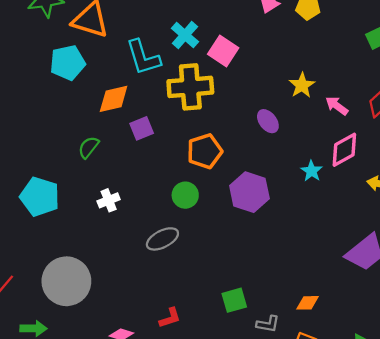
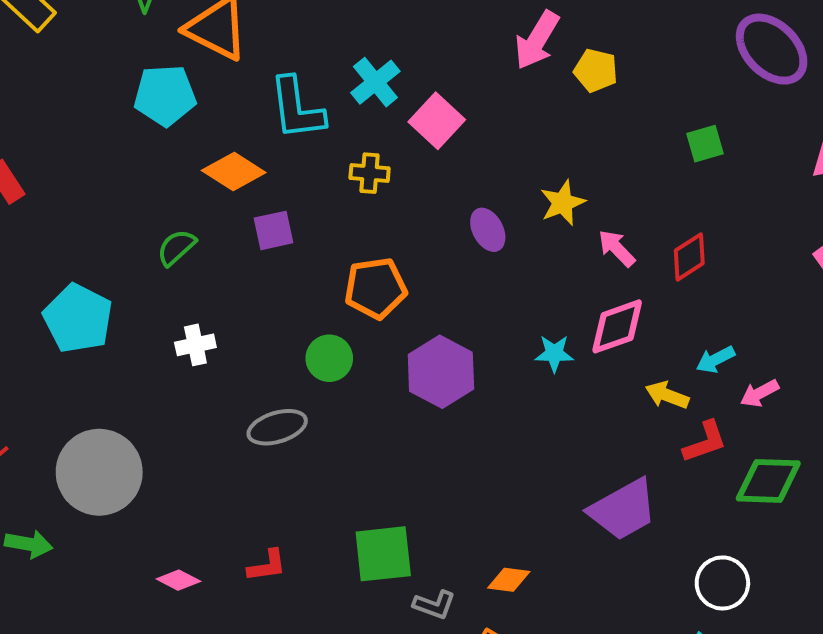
yellow cross: (190, 87) -> (370, 173), size x0.5
orange diamond: (114, 99) -> (234, 171), turned 36
purple ellipse: (268, 121) -> (488, 230), moved
cyan star: (312, 171) -> (554, 353), turned 30
green square: (234, 300) -> (383, 554), size x1.4

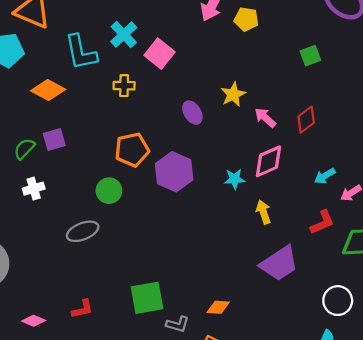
purple square: (273, 230) -> (54, 140), moved
green semicircle: (176, 247) -> (24, 149), moved
purple hexagon: (441, 372) -> (174, 172), moved
yellow arrow: (667, 395) -> (263, 212), moved, turned 55

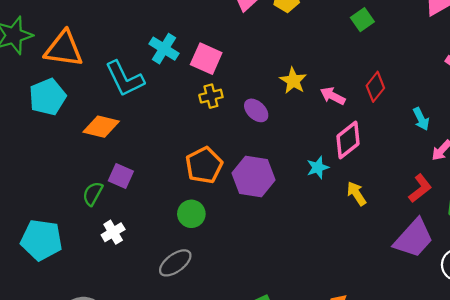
yellow cross: (124, 86) -> (211, 96), moved
purple square: (54, 140) -> (121, 176), turned -35
cyan arrow: (325, 176) -> (421, 119), moved, turned -70
purple trapezoid: (279, 264) -> (414, 238), moved

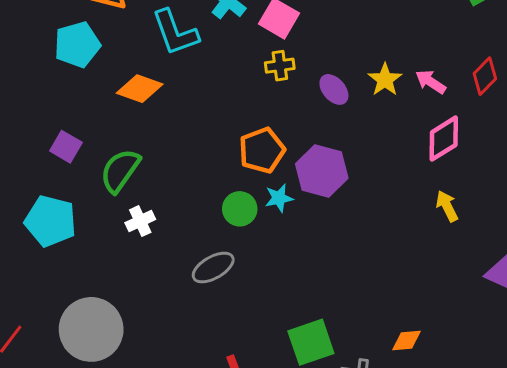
yellow star: (293, 81) -> (385, 80), moved
cyan star: (318, 168) -> (279, 198), moved
purple square: (121, 176) -> (66, 147), moved
green semicircle: (93, 194) -> (120, 171), size x1.5

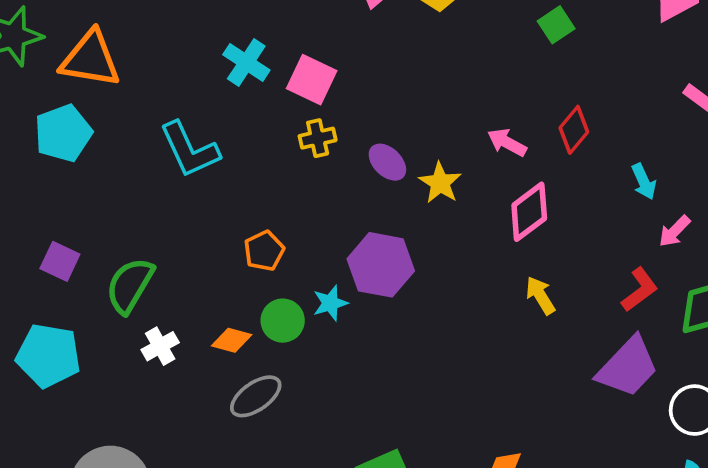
cyan L-shape: (175, 32) -> (189, 150), moved
yellow star: (385, 80) -> (440, 183), moved
orange diamond: (140, 89) -> (232, 340), moved, size x0.7
orange pentagon: (262, 150) -> (264, 251), moved, size x0.7

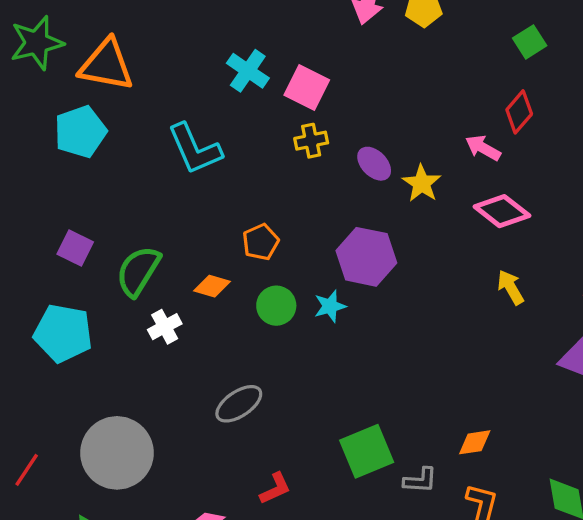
red diamond: (574, 130) -> (519, 112), moved
pink diamond: (529, 212) -> (502, 211), turned 74
cyan star: (330, 303) -> (330, 306), moved
orange diamond: (232, 340) -> (212, 286), moved
gray ellipse: (256, 396) -> (239, 404), moved

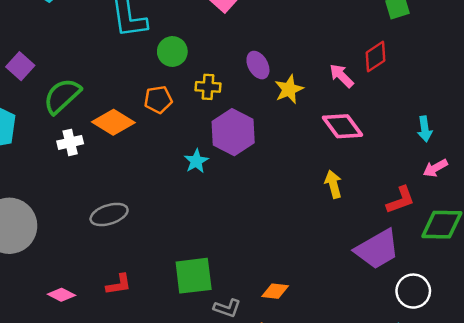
yellow cross: (311, 141) -> (208, 87), moved
orange diamond: (212, 286) -> (113, 122), size x1.5
green circle: (276, 306) -> (172, 52), moved
cyan star: (330, 306) -> (196, 161), turned -30

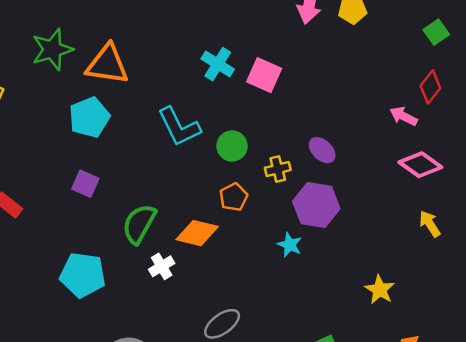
purple ellipse: (258, 65) -> (322, 150), moved
purple square: (20, 66) -> (85, 184), moved
yellow star: (289, 89) -> (380, 290), moved

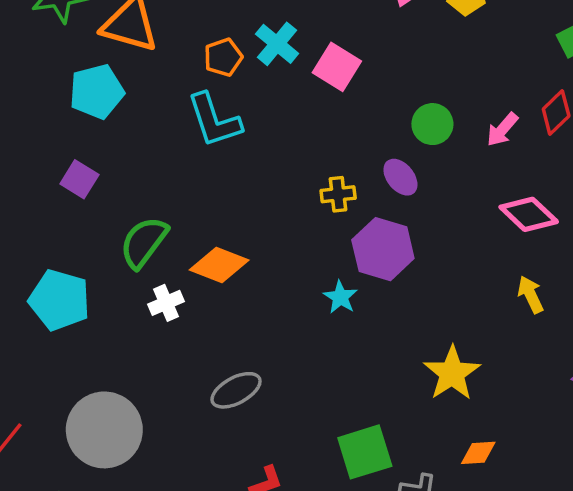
pink arrow: (404, 116) -> (502, 129), moved, turned -84
green circle: (232, 146) -> (432, 124), moved
orange pentagon: (234, 197) -> (223, 57), moved
yellow star: (380, 290) -> (452, 373), size x1.4

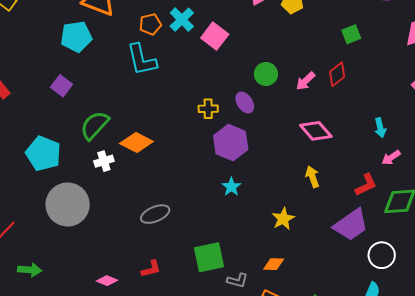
cyan star: (340, 297) -> (231, 187), moved
yellow star: (452, 373) -> (283, 219), moved, size x0.7
gray ellipse: (236, 390) -> (155, 214), moved
gray circle: (104, 430) -> (68, 204), moved

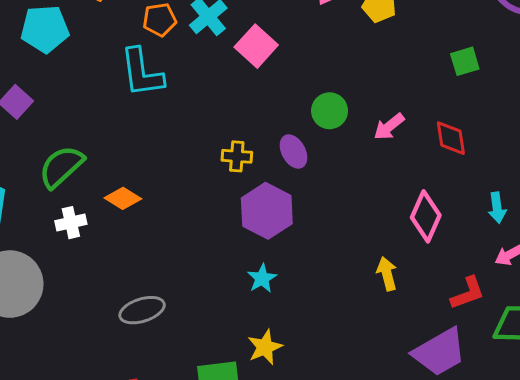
red diamond: (337, 74) -> (451, 138), moved, turned -65
pink diamond: (316, 131) -> (426, 216), moved, turned 60
orange diamond: (136, 142) -> (123, 198), size x0.7
yellow star: (283, 219) -> (265, 347), moved

